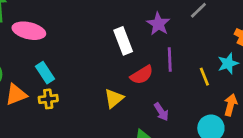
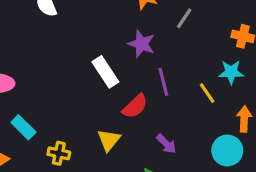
cyan star: (228, 63) -> (231, 72), turned 30
yellow cross: (48, 99) -> (59, 153), moved, turned 30

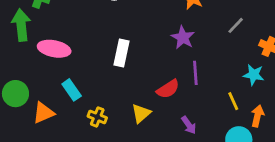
gray line: (184, 18) -> (236, 25), moved
white rectangle: (105, 72) -> (122, 53), moved, turned 35
yellow line: (207, 93) -> (233, 101), moved

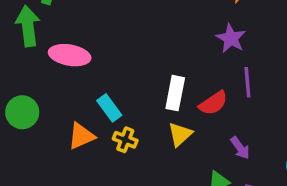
white rectangle: (122, 53) -> (175, 93), moved
cyan rectangle: (72, 90) -> (109, 108), moved
orange triangle: (43, 113) -> (81, 136), moved

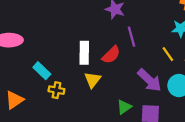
orange triangle: (81, 136) -> (14, 100), moved
purple arrow: (240, 148) -> (149, 80), moved, size x1.6

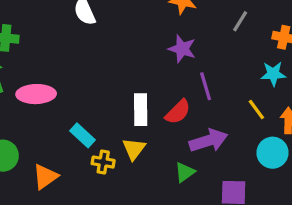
yellow triangle: (93, 80) -> (134, 149), moved
purple arrow: (149, 80) -> (208, 141), moved, turned -60
green triangle: (124, 107) -> (185, 172), moved

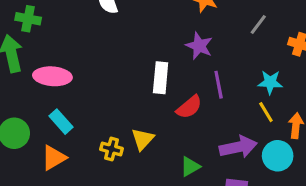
cyan star: (273, 74) -> (270, 82), moved
white rectangle: (141, 110) -> (161, 78), moved
cyan rectangle: (82, 135) -> (61, 122), moved
purple arrow: (208, 141) -> (238, 147), moved

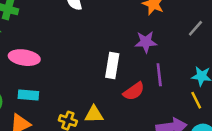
purple star: (199, 46) -> (146, 42), turned -30
cyan rectangle: (61, 122) -> (28, 95), turned -48
yellow triangle: (143, 139) -> (94, 114), turned 42

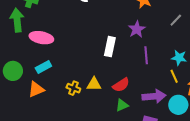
purple star: (146, 42) -> (137, 29), turned -30
red semicircle: (134, 91) -> (121, 85), moved
cyan rectangle: (28, 95) -> (43, 67), turned -35

